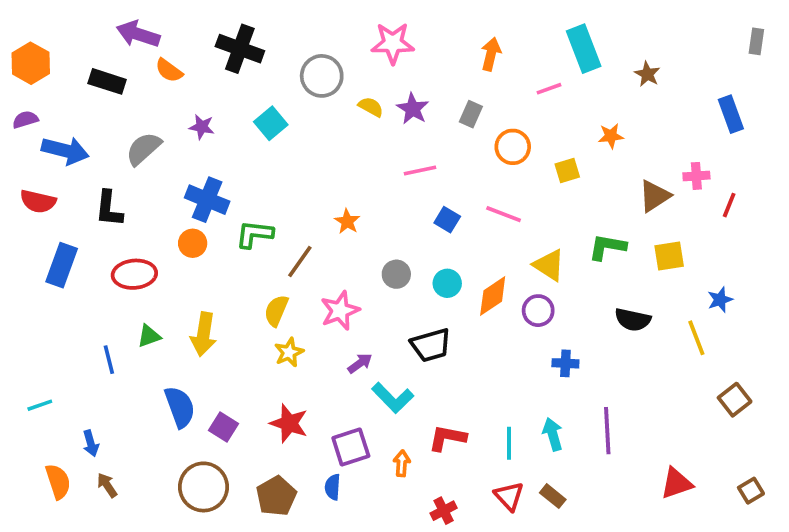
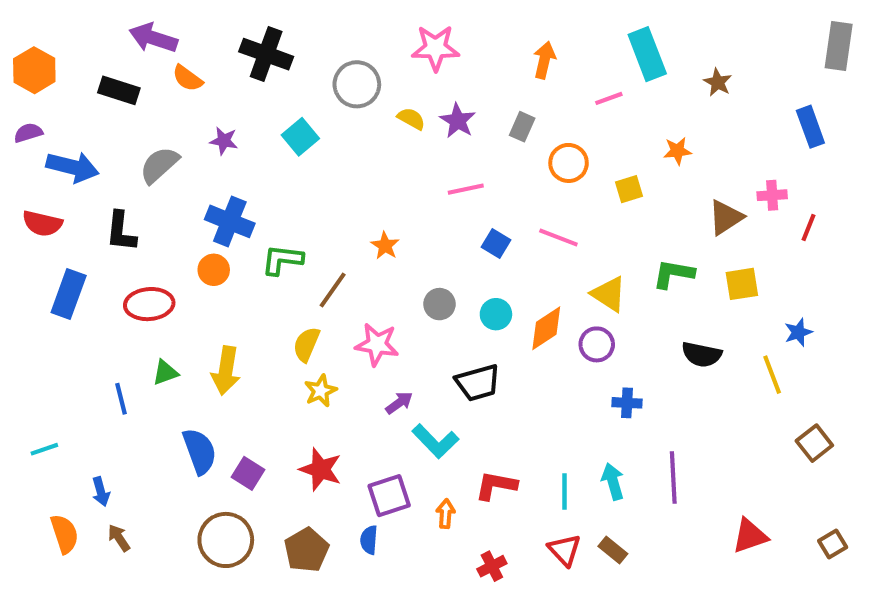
gray rectangle: (756, 41) -> (839, 46), size x1.6
pink star: (340, 311) -> (377, 344), turned 30

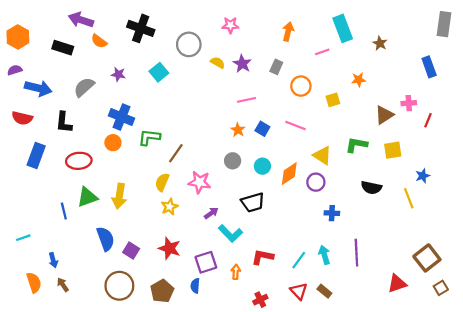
pink star: (435, 48) -> (230, 25), size x0.7
orange star: (385, 246) -> (238, 130), moved
green triangle: (165, 373) -> (87, 197), size x1.5
brown square: (814, 443) -> (427, 258), moved, size x1.4
cyan line: (564, 492) -> (299, 260), turned 36

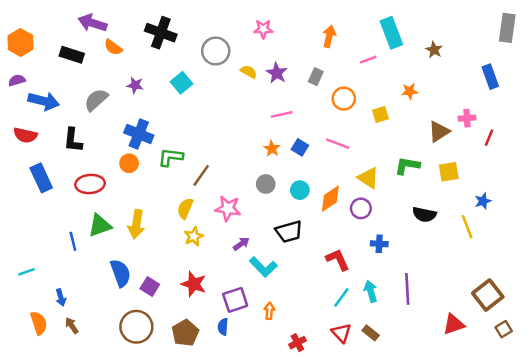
blue rectangle: (36, 155) -> (41, 178), turned -45
red L-shape: (262, 257) -> (338, 260), moved, turned 55

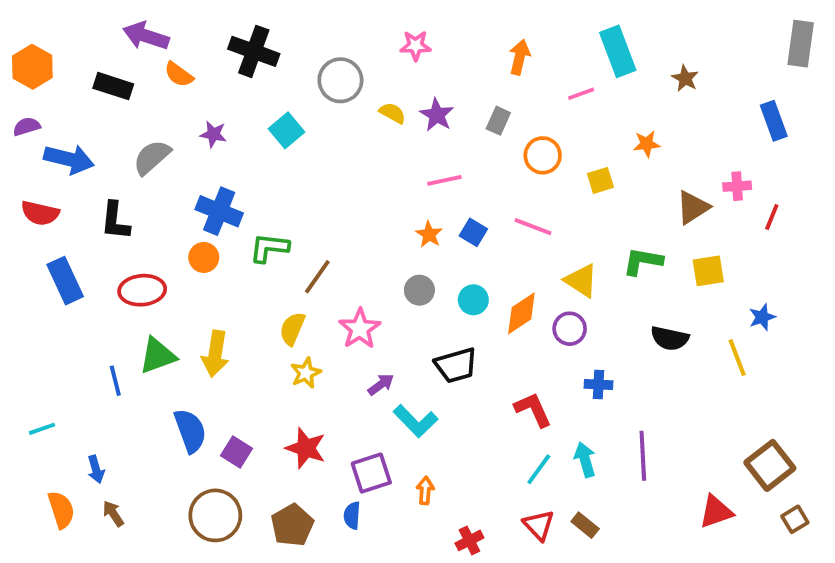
pink star: (228, 208) -> (360, 329), turned 30

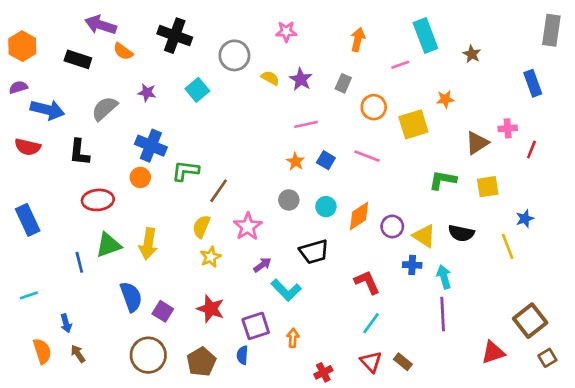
yellow square: (600, 180) -> (413, 124), size x1.6
blue rectangle: (65, 281) -> (28, 220), moved
yellow triangle: (581, 281) -> (424, 236), moved
cyan arrow: (585, 460) -> (444, 277), moved

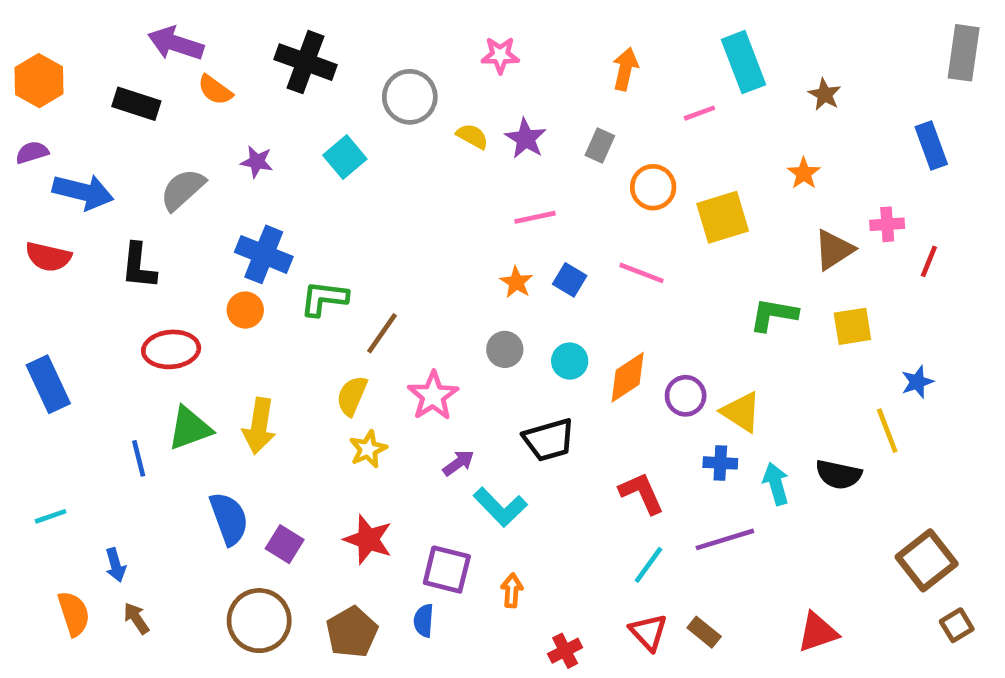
orange star: (445, 99) -> (804, 173), moved, turned -30
black semicircle: (461, 233) -> (838, 475), moved
purple line: (443, 314) -> (725, 539), moved, turned 76
purple square: (256, 326) -> (447, 570), turned 32
red triangle: (493, 352) -> (818, 632), moved

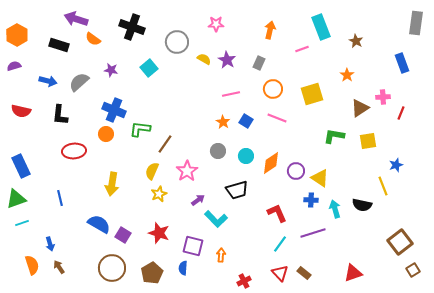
orange circle: (653, 187) -> (273, 89), moved
blue arrow: (83, 192) -> (48, 81), moved, size x0.7
green triangle: (190, 428) -> (16, 199), moved
blue semicircle: (229, 519) -> (99, 224), turned -40

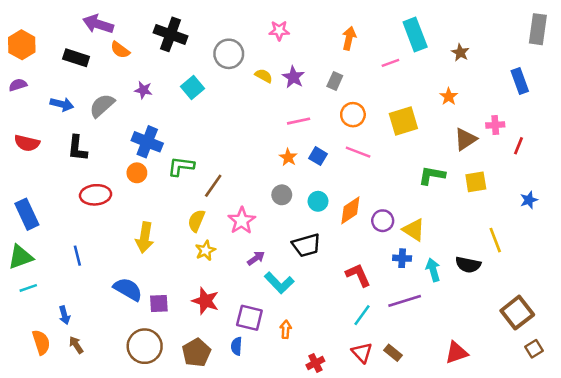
blue star: (396, 165) -> (529, 200), moved
purple square: (123, 235) -> (159, 303), turned -35

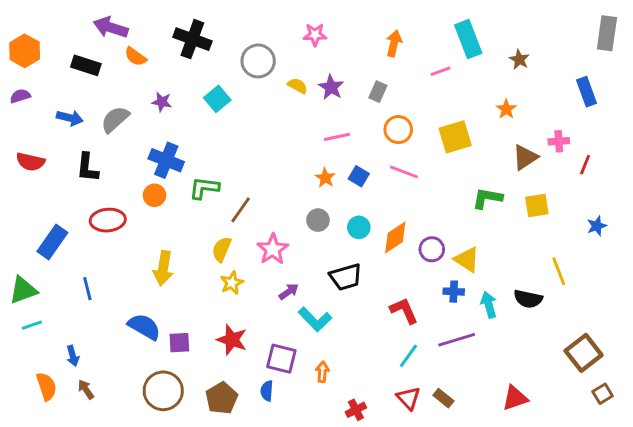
blue rectangle: (27, 214) -> (52, 242), moved, turned 60

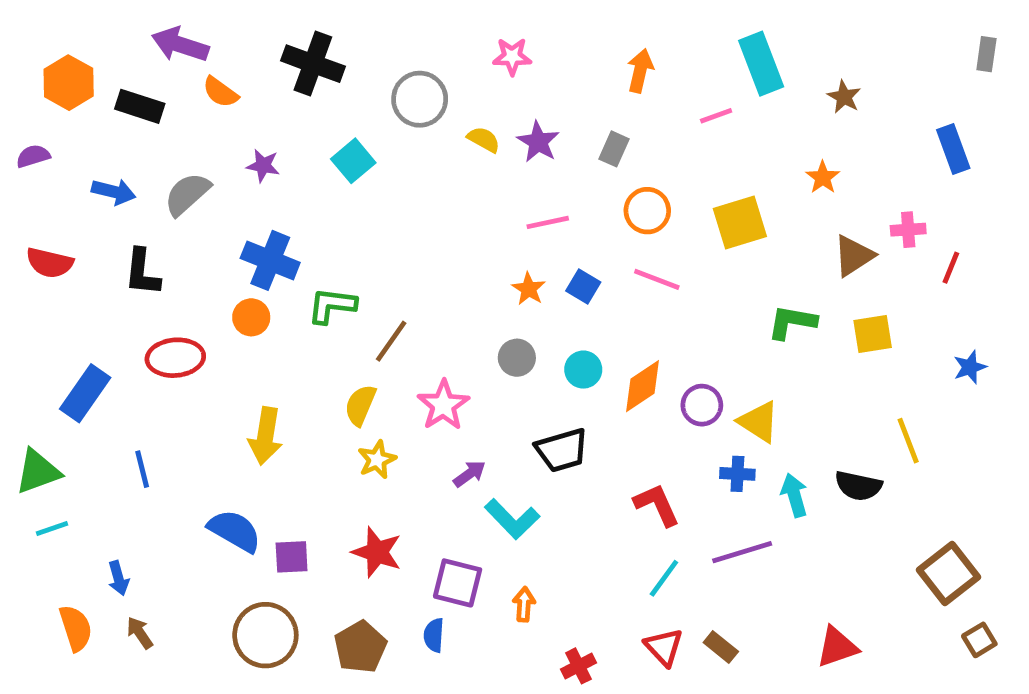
gray rectangle: (607, 33) -> (986, 54), size x0.6
orange hexagon: (25, 51) -> (69, 83), moved

